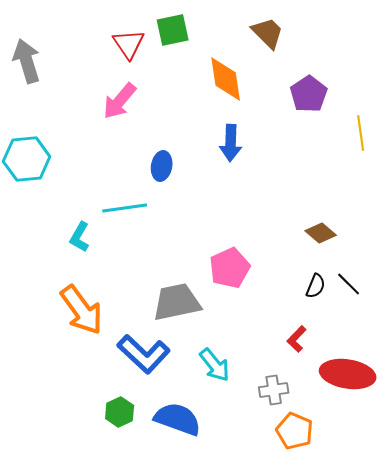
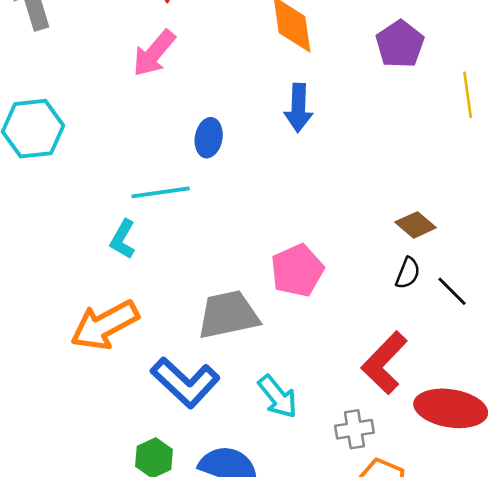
cyan L-shape: (80, 237) -> (123, 239), moved
black semicircle: (316, 286) -> (408, 273), moved
orange arrow: (82, 310) -> (105, 325), turned 98
red L-shape: (297, 339) -> (384, 363), size x1.8

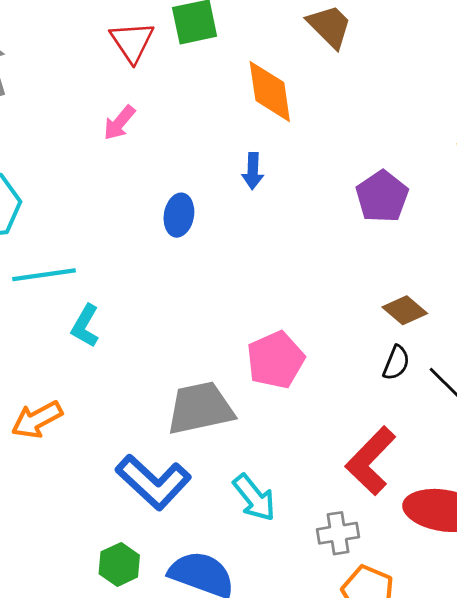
purple pentagon: (400, 44) -> (382, 197), moved
pink arrow: (154, 53) -> (119, 123), size x0.7
blue arrow: (298, 108) -> (253, 171), moved, size x0.7
cyan line: (161, 192) -> (44, 275), moved
orange arrow: (105, 325) -> (37, 420), moved, size x0.7

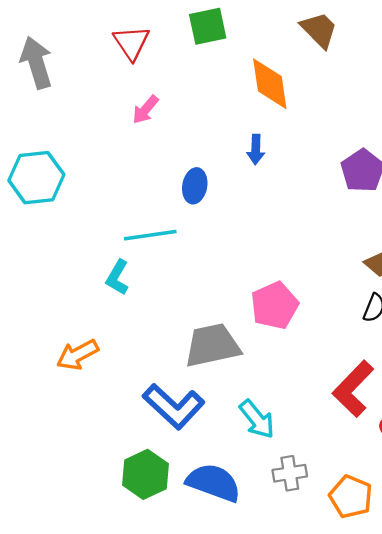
red triangle: (132, 42) -> (131, 43), moved
cyan line: (44, 275) -> (150, 235), moved
gray cross: (338, 533) -> (290, 473), moved
green hexagon: (119, 564) -> (145, 474), size x1.4

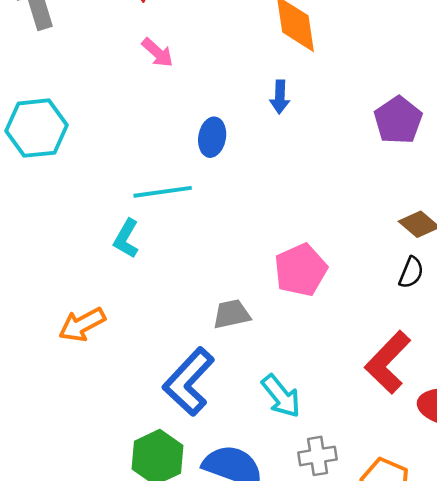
pink arrow: (145, 110) -> (157, 53), turned -88
gray trapezoid: (212, 345) -> (232, 314), size x0.6
blue L-shape: (174, 406) -> (189, 382), turned 90

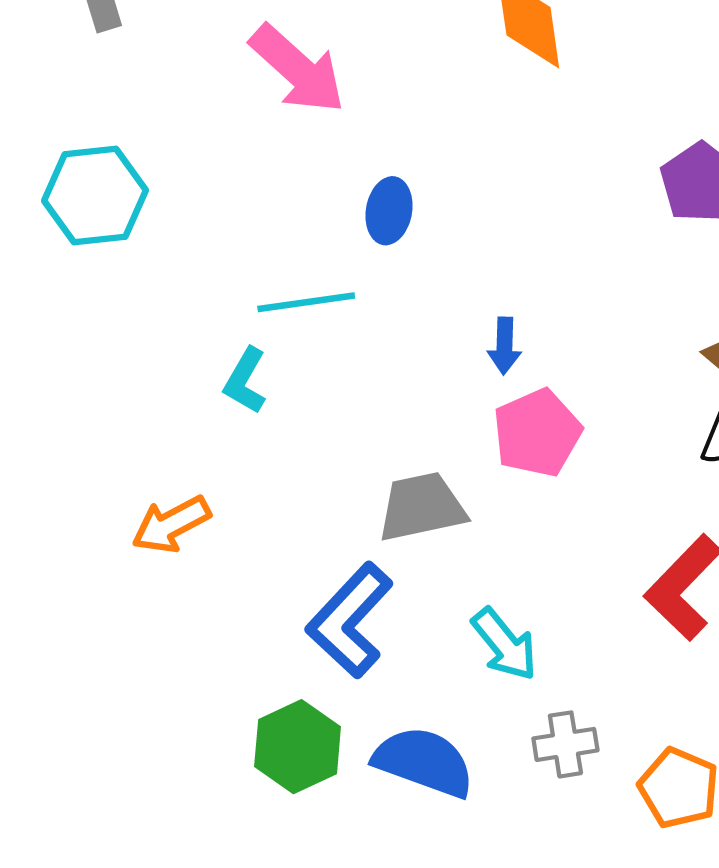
pink arrow: (157, 53) -> (298, 69), size x1.8
blue arrow: (280, 97) -> (504, 346), moved
gray trapezoid: (232, 314) -> (422, 507), size x1.4

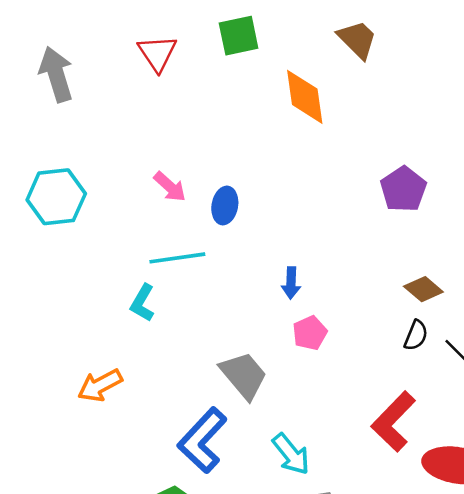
pink arrow: (298, 69) -> (170, 187), moved, size x0.6
pink pentagon: (537, 433) -> (310, 333), size x0.7
gray trapezoid: (422, 507) -> (244, 375), turned 62

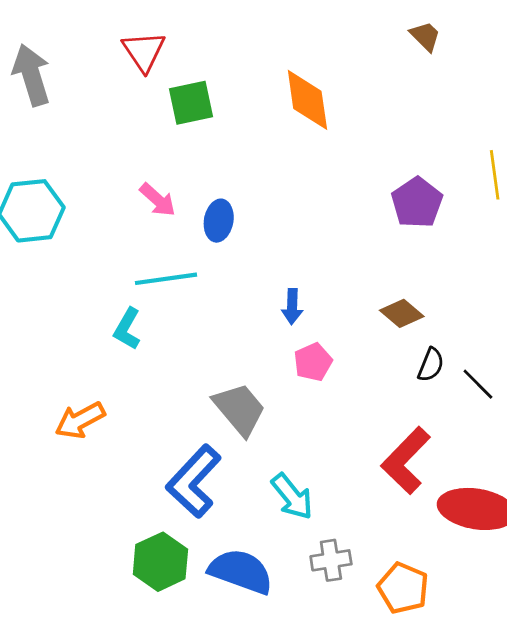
green square: (239, 36) -> (191, 103), moved
brown trapezoid: (357, 39) -> (425, 36), moved, size x0.7
brown diamond: (423, 289) -> (402, 313), moved

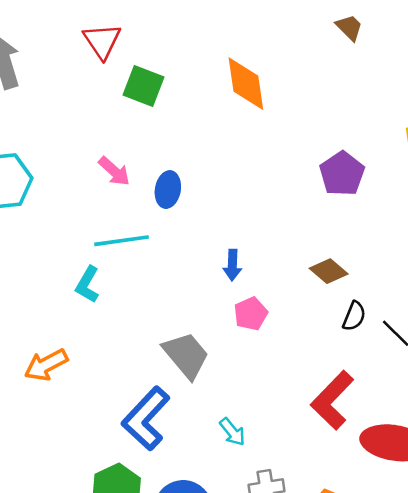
green square: (191, 103) -> (143, 86), turned 33
cyan arrow: (292, 497) -> (232, 432), size x0.7

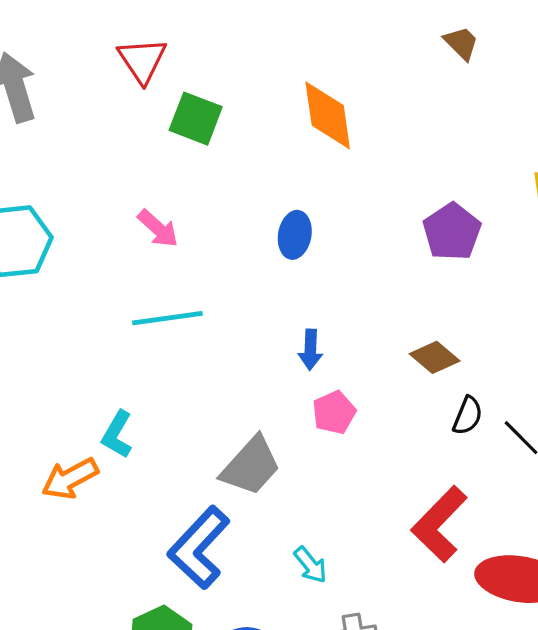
blue ellipse: (168, 190) -> (295, 235), moved
cyan L-shape: (87, 285) -> (117, 434), moved
gray trapezoid: (186, 355) -> (251, 466), turned 82

